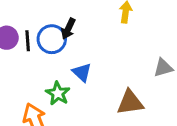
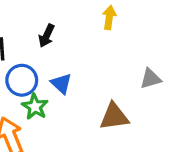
blue circle: (52, 39) -> (22, 80), moved

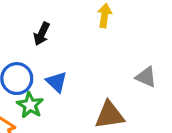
gray triangle: (150, 79) -> (146, 77), turned 40

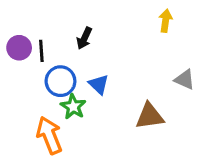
yellow arrow: (105, 16) -> (166, 21), moved

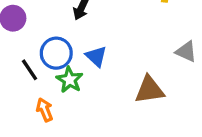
black line: (41, 51) -> (30, 70), moved, turned -30
orange arrow: (49, 135) -> (45, 110), size x0.6

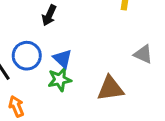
green star: (70, 80) -> (60, 80), moved, turned 30

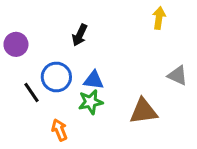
blue triangle: (63, 59) -> (94, 80), turned -36
orange arrow: (16, 106) -> (59, 130), moved

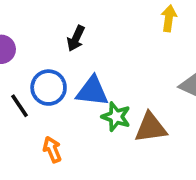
blue triangle: (94, 80) -> (92, 91), size x1.4
green star: (91, 102) -> (116, 117), moved, turned 30

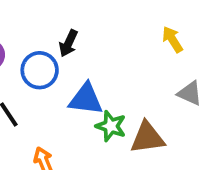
yellow arrow: (169, 18) -> (172, 39), moved, turned -40
blue circle: (49, 88) -> (40, 70), moved

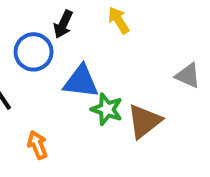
yellow arrow: (172, 39) -> (119, 20), moved
brown triangle: (147, 138) -> (144, 121), turned -30

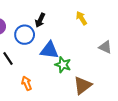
yellow arrow: (119, 20) -> (81, 18), moved
brown triangle: (144, 121) -> (83, 85), moved

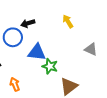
black arrow: (40, 20) -> (28, 23), turned 48

